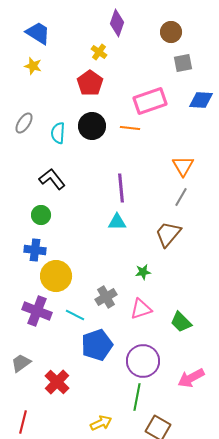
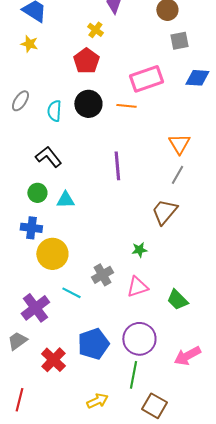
cyan triangle: (117, 222) -> (65, 200), moved
purple cross: (37, 311) -> (35, 308), moved, turned 32
blue pentagon: (97, 345) -> (93, 344), moved

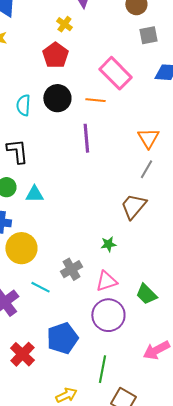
pink rectangle: (146, 79) -> (115, 73), turned 64
black L-shape: (48, 157) -> (17, 151), turned 32
purple line: (117, 166) -> (86, 138), moved
purple circle: (139, 339) -> (108, 315), moved

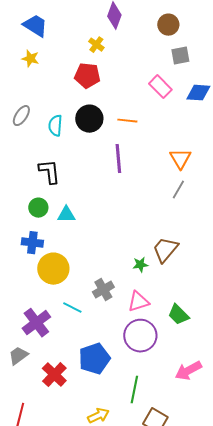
red pentagon: (55, 55) -> (87, 76), turned -30
pink rectangle: (115, 73) -> (160, 87), moved, size x0.7
brown trapezoid: (133, 206) -> (165, 250), moved

